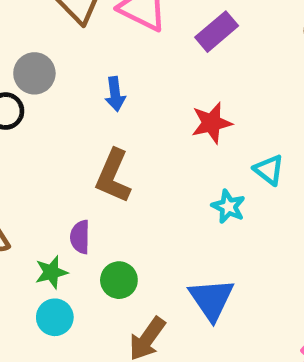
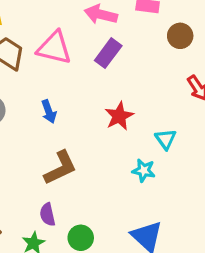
cyan triangle: (269, 170) -> (166, 139), turned 30
brown L-shape: (113, 176) -> (60, 168), turned -126

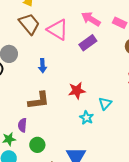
red star: (119, 116) -> (77, 91), moved

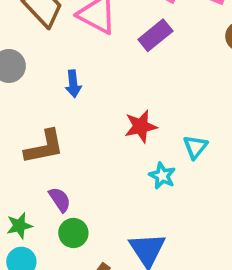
brown L-shape: (39, 100) -> (44, 147), moved
purple semicircle: (22, 125) -> (60, 200), moved, turned 144

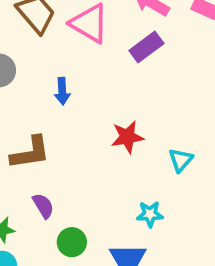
cyan star: (162, 176) -> (150, 214), moved, turned -30
green circle: (73, 233) -> (72, 242), moved

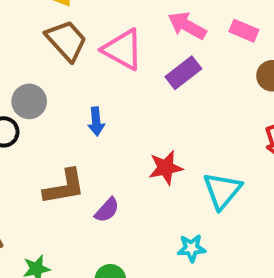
cyan triangle: (181, 160) -> (222, 190), size x1.5
purple semicircle: (43, 206) -> (107, 210), moved, turned 75

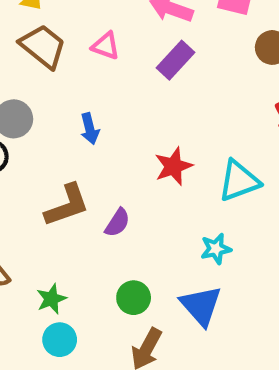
pink triangle: (123, 49) -> (106, 46), size x0.6
cyan triangle: (222, 190) -> (239, 181), turned 39

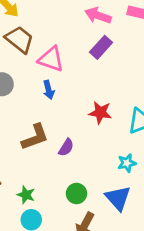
pink triangle: (106, 46) -> (51, 59), moved, size x1.5
red star: (173, 166) -> (100, 112), turned 30
green star: (51, 299) -> (26, 195), turned -30

